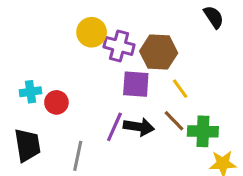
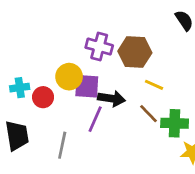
yellow circle: (92, 32) -> (69, 77), moved
purple square: (136, 84) -> (87, 86), moved
yellow line: (180, 89) -> (154, 85), turned -30
black arrow: (139, 127) -> (112, 99), moved

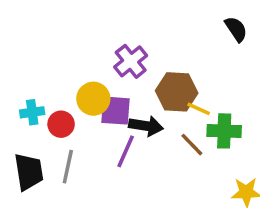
purple cross: (99, 46) -> (131, 61), turned 36
brown hexagon: (135, 52) -> (177, 92), moved
green cross: (175, 123) -> (224, 131), moved
gray line: (62, 145) -> (68, 167), moved

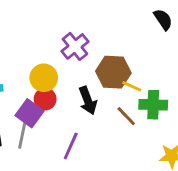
purple square: (115, 111) -> (29, 113), moved, turned 32
red circle: (61, 124) -> (45, 99), moved
black arrow: (146, 126) -> (88, 100), turned 60
purple line: (126, 151) -> (71, 146), moved

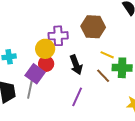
purple cross: (75, 46) -> (58, 36), moved, turned 36
brown hexagon: (113, 72) -> (93, 27), moved
purple line: (71, 146) -> (77, 97), moved

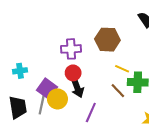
yellow circle: (45, 49) -> (57, 99), moved
red circle: (46, 64) -> (73, 73), moved
black arrow: (76, 65) -> (77, 88), moved

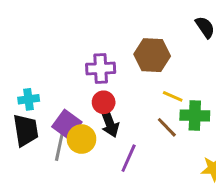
black trapezoid: (18, 107) -> (26, 130), moved

